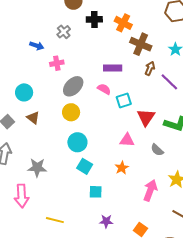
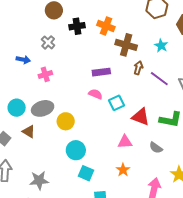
gray ellipse: (73, 86) -> (43, 108), moved, turned 35
red triangle: (146, 117) -> (141, 117), turned -36

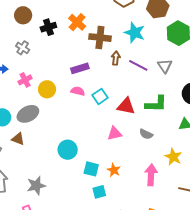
orange cross: (106, 26) -> (77, 22), turned 30
cyan star: (161, 46) -> (135, 33), size x1.5
yellow circle: (66, 121) -> (47, 89), moved
orange star: (123, 170) -> (114, 170), moved
cyan square: (86, 173) -> (91, 169), moved

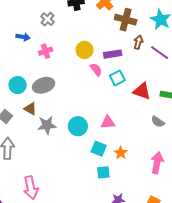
purple rectangle: (80, 68) -> (113, 54), moved
yellow circle: (47, 89) -> (85, 50), moved
pink semicircle: (78, 91) -> (96, 70), turned 32
pink triangle: (115, 133) -> (108, 122), moved
gray star: (36, 186) -> (47, 125), moved

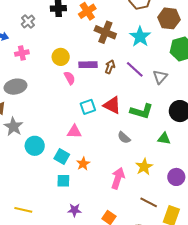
brown arrow: (138, 42) -> (110, 67), moved
cyan square: (117, 78) -> (88, 107), moved
gray star: (47, 125) -> (13, 127), turned 30
cyan circle: (78, 126) -> (35, 146), moved

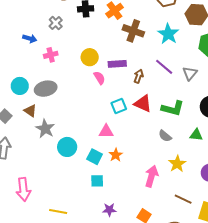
brown arrow: (110, 67) -> (139, 76), moved
gray semicircle: (124, 138) -> (165, 136), moved
orange star: (83, 164) -> (116, 155), moved

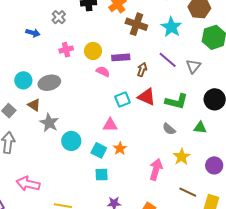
pink cross: (51, 55) -> (66, 50), moved
pink semicircle: (99, 78) -> (103, 72), turned -32
pink arrow: (23, 189) -> (28, 184), turned 110

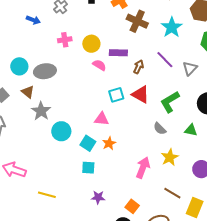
green L-shape: (176, 101) -> (170, 102), turned 130

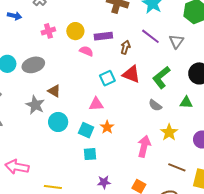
brown triangle: (28, 92) -> (54, 91), moved

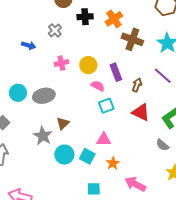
purple rectangle: (103, 36) -> (116, 72), turned 72
cyan square: (107, 78) -> (106, 106), moved
brown triangle: (54, 91) -> (63, 123), turned 40
cyan square: (86, 130) -> (87, 156), moved
pink arrow: (144, 146) -> (135, 184), moved, turned -80

